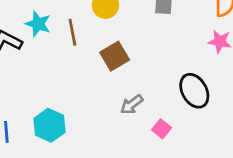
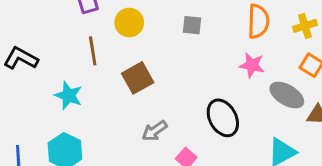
cyan star: (38, 24) -> (68, 95), moved

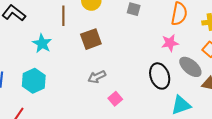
pink star: (252, 65) -> (170, 43), turned -30
black ellipse: (223, 118) -> (160, 76), moved

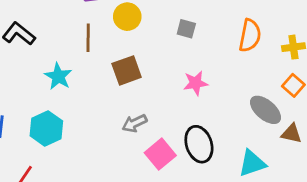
pink star: (170, 43) -> (196, 83), moved
black ellipse: (160, 76) -> (199, 144), moved
pink square: (115, 99) -> (160, 154), size x1.5

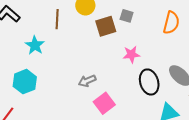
brown square: (127, 70) -> (106, 26), moved
black ellipse: (199, 144) -> (149, 82), moved

